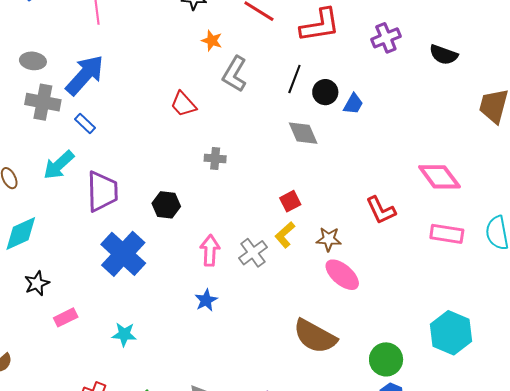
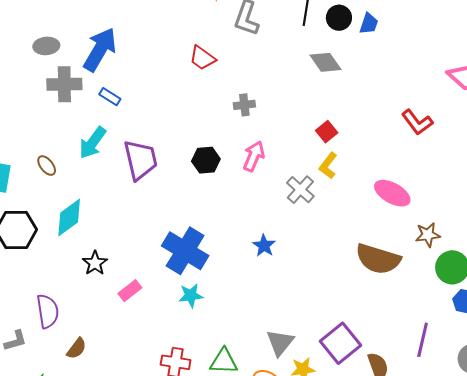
brown star: (329, 239) -> (428, 235), moved
pink arrow: (210, 250) -> (254, 156), moved, turned 32
blue cross: (123, 254) -> (185, 251), moved

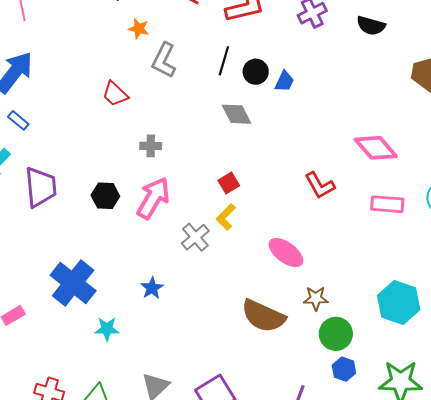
pink arrow: (254, 156) -> (153, 198), size x1.4
cyan star: (191, 295) -> (107, 329), moved

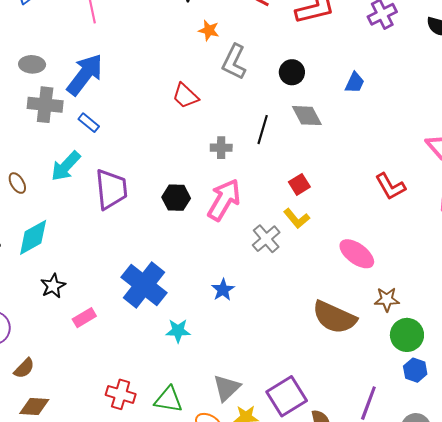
black line: (224, 61) -> (263, 130), moved
black circle: (256, 72) -> (292, 72), moved
yellow L-shape: (226, 217) -> (297, 218), turned -84

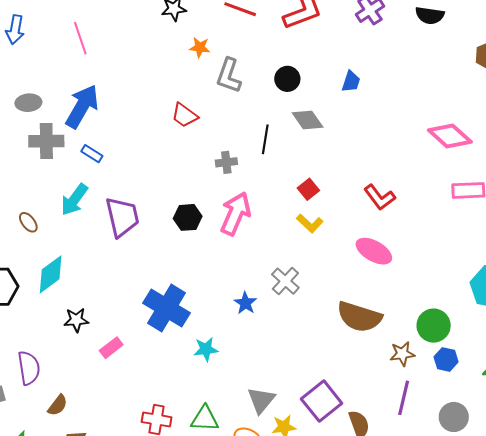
red L-shape: (390, 187) -> (380, 197), moved
gray cross: (266, 239) -> (285, 281), moved
black star: (53, 286) -> (76, 320), turned 30
brown star: (387, 299) -> (402, 354), moved

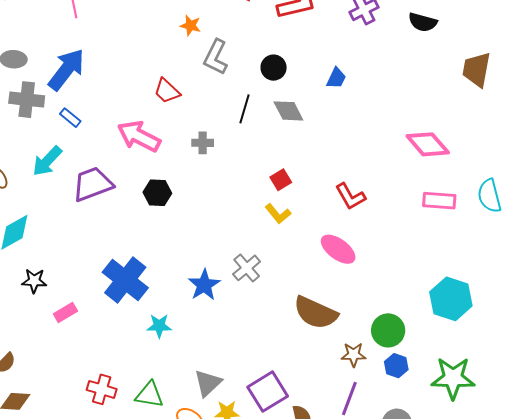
black line: (265, 139) -> (244, 109), moved
pink arrow: (235, 214) -> (139, 136), moved, turned -93
purple trapezoid: (122, 217) -> (93, 184), turned -105
blue star: (245, 303) -> (204, 285), size x1.4

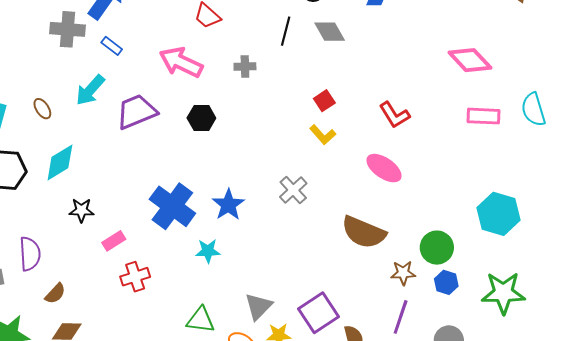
blue star: (204, 285) -> (228, 205), moved
red cross: (102, 389) -> (135, 277), moved, turned -32

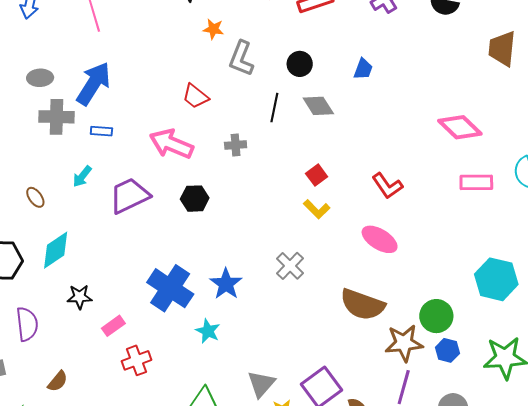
blue rectangle: (112, 46) -> (101, 131), turned -30
cyan arrow: (90, 90) -> (82, 176), size x0.7
cyan star: (208, 251) -> (208, 331), turned 30
purple semicircle: (30, 254) -> (27, 324), moved
brown star: (403, 273) -> (404, 343), size x1.5

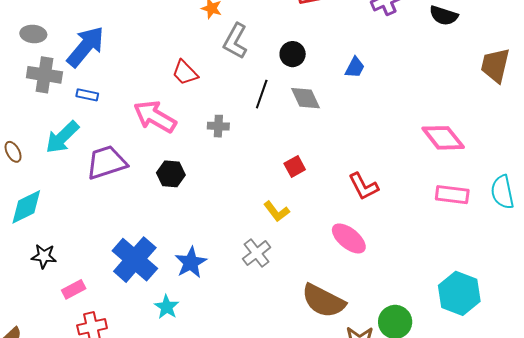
cyan arrow: (82, 176) -> (62, 137), size x1.6
yellow L-shape: (317, 209) -> (277, 211), moved

